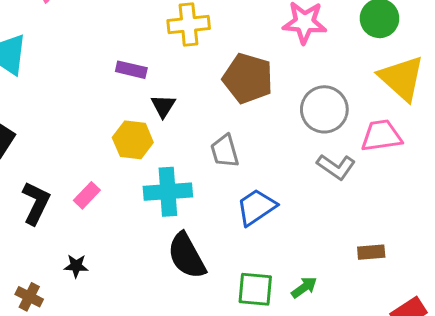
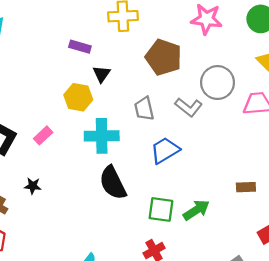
gray L-shape: (336, 167) -> (189, 107), moved
green arrow: (304, 287) -> (196, 210), size x1.4

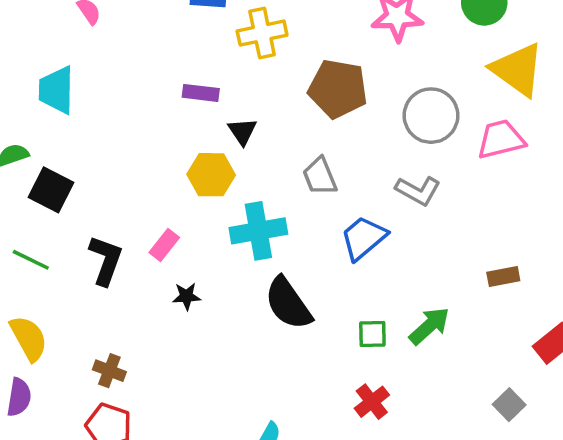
gray L-shape: (189, 107) -> (418, 191), moved
black star: (33, 186) -> (186, 296), moved
green square: (161, 209) -> (372, 334), size x0.7

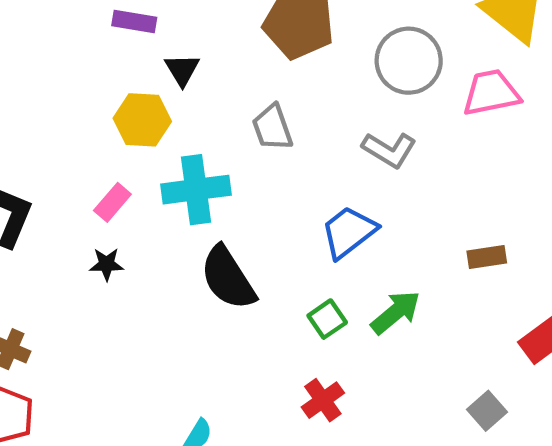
blue trapezoid: (364, 238) -> (349, 232), moved
pink rectangle: (164, 245) -> (112, 202), moved
green square: (372, 334) -> (327, 319), turned -36

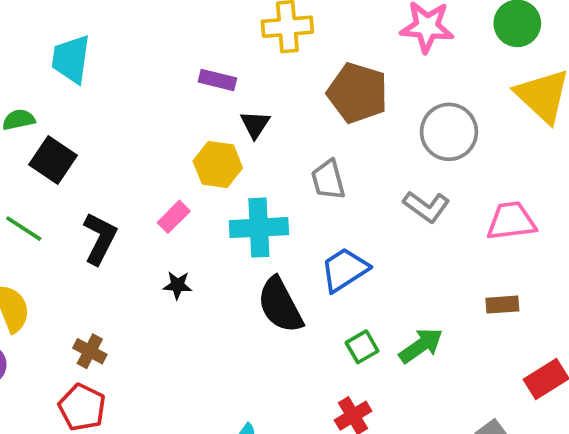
pink trapezoid: (491, 93) -> (511, 221), moved
pink rectangle: (112, 202) -> (174, 217), moved
blue trapezoid: (349, 232) -> (344, 270), moved

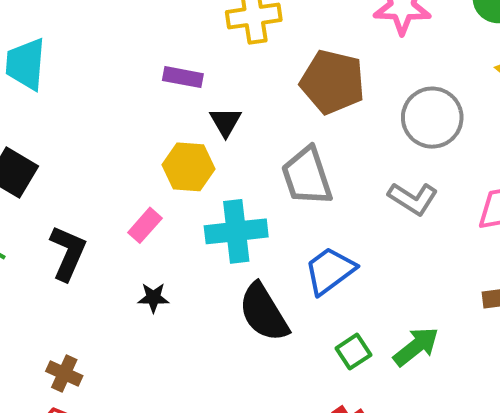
gray trapezoid: (328, 180) -> (307, 176), size x1.4

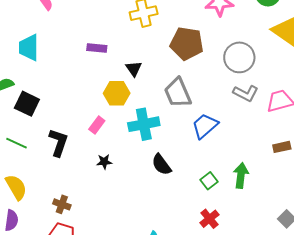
purple rectangle: (183, 77) -> (97, 48), moved
gray L-shape: (413, 198) -> (246, 93), moved
blue trapezoid: (330, 271) -> (205, 126), moved
black semicircle: (264, 312) -> (161, 165), size x0.7
green arrow: (416, 347) -> (241, 176), turned -40

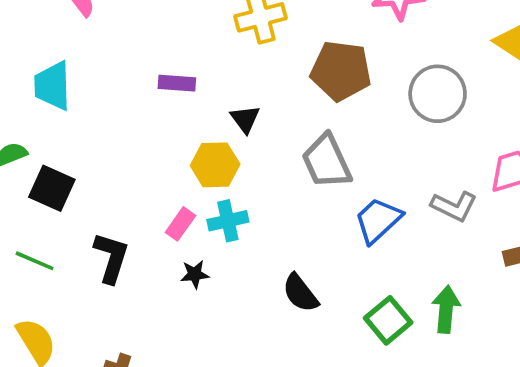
gray L-shape: (246, 93) -> (454, 206), moved
cyan cross: (144, 124) -> (228, 221), moved, size x0.7
black star: (104, 162) -> (195, 274), moved
green square: (209, 181) -> (388, 320), size x1.4

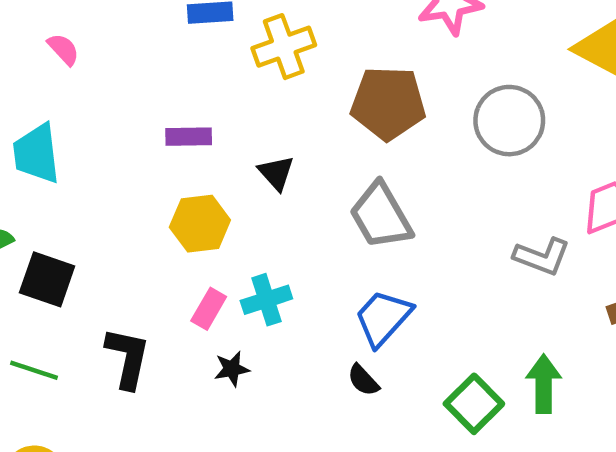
yellow hexagon: (215, 165) -> (200, 224), moved
blue trapezoid: (378, 220) -> (383, 318), moved
black semicircle: (300, 293) -> (363, 380), size x0.7

